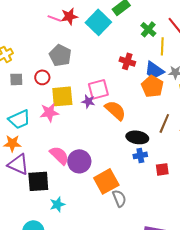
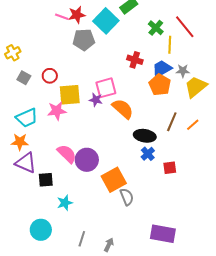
gray pentagon: (60, 55) -> (84, 40), moved, turned -30
blue trapezoid: (154, 70) -> (162, 69), turned 115
gray square: (16, 79) -> (24, 78), turned 32
blue cross: (140, 155) -> (148, 154), turned -32
black square: (38, 181) -> (46, 180), size x0.7

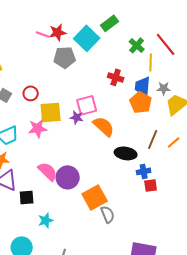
blue trapezoid: (162, 69) -> (143, 86), turned -55
blue cross: (148, 154) -> (144, 171), moved, turned 32

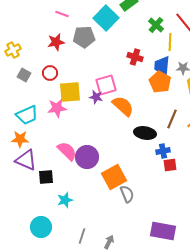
red star: (58, 32) -> (56, 42), moved

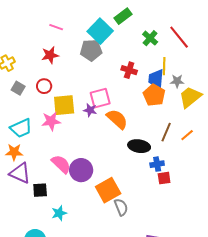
gray pentagon: (84, 37) -> (91, 50), moved
yellow line: (170, 42) -> (164, 66), moved

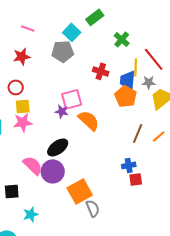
cyan square: (100, 31) -> (72, 32), size x0.7
red line: (179, 37) -> (154, 59), moved
yellow square: (64, 105) -> (23, 106), moved, size x0.7
black ellipse: (139, 146) -> (58, 147), moved, turned -45

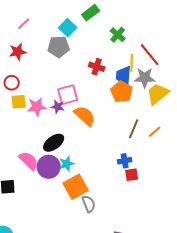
pink line: (28, 28) -> (24, 24), turned -64
gray star: (149, 82) -> (145, 78), size x1.5
pink star: (23, 122) -> (37, 107), moved
cyan star: (31, 214) -> (67, 164), moved

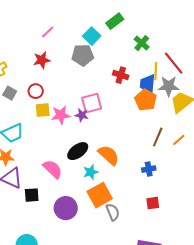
orange semicircle: (85, 116) -> (109, 155), moved
purple circle: (49, 167) -> (66, 208), moved
red square: (132, 175) -> (153, 203), moved

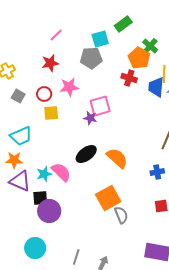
cyan square: (92, 36) -> (100, 39), turned 30
orange pentagon: (146, 100) -> (139, 58), moved
pink star: (61, 115) -> (69, 87), moved
cyan star: (91, 172) -> (44, 174), moved
purple circle: (66, 208) -> (49, 211), moved

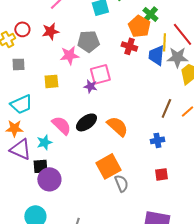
gray pentagon: (91, 58) -> (88, 41), moved
red circle: (44, 94) -> (22, 29), moved
gray square: (18, 96) -> (18, 64), turned -32
pink semicircle: (61, 172) -> (61, 125), moved

